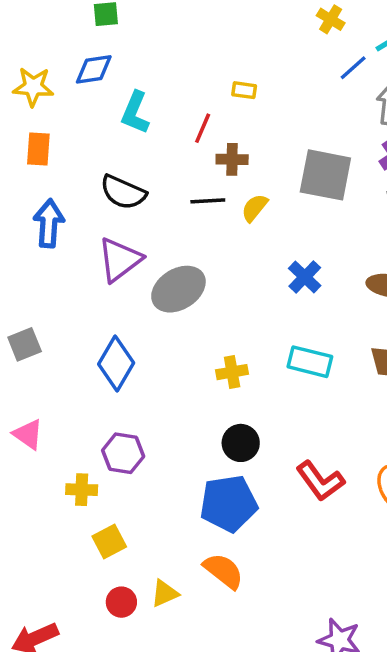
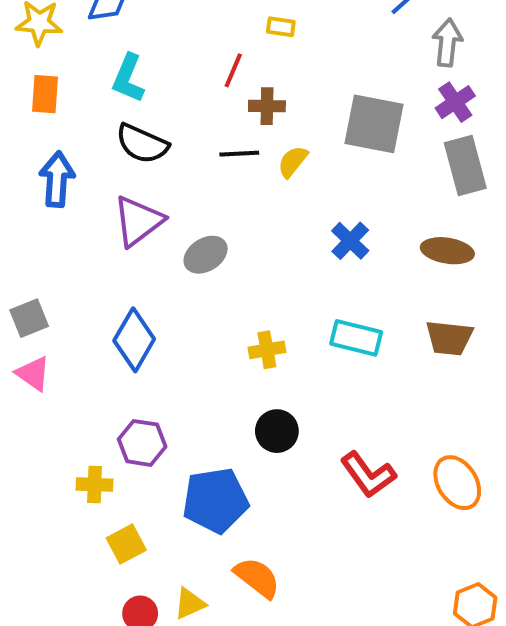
cyan L-shape: (135, 113) -> (128, 78), moved
gray ellipse: (178, 289) -> (206, 255), size x0.7
pink triangle: (28, 434) -> (33, 374), moved
blue pentagon: (229, 503) -> (215, 500), moved

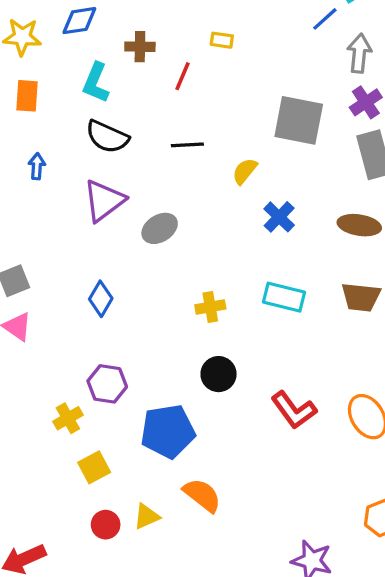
brown cross: (267, 106) -> (140, 47), moved
yellow semicircle: (293, 162) -> (245, 171), moved
blue arrow: (57, 179) -> (37, 166), size x0.6
blue diamond: (134, 340) -> (101, 299), size x0.7
yellow cross: (95, 485) -> (68, 418), turned -32

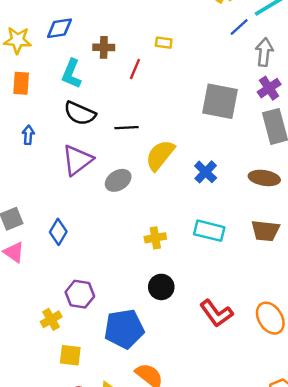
black line: (187, 145) -> (127, 128), moved
yellow semicircle: (245, 171) -> (160, 155), moved, size x1.6
blue diamond: (101, 299) -> (58, 232), moved
yellow square: (94, 467) -> (70, 355), turned 35

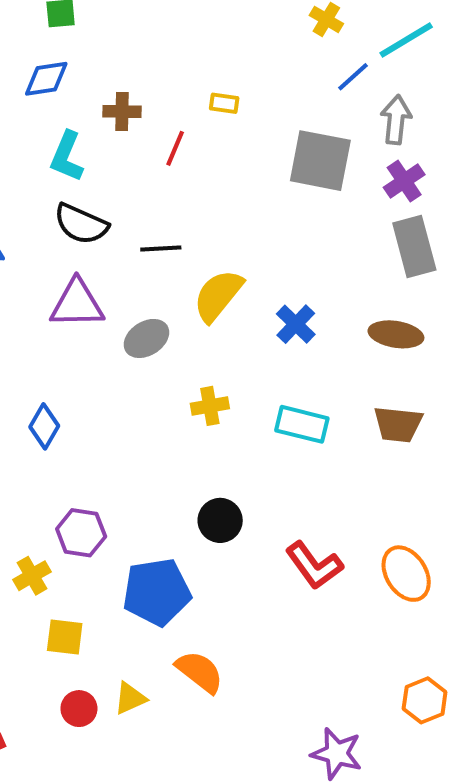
gray square: (220, 101) -> (320, 161), moved
purple triangle: (77, 160) -> (77, 304), turned 36
yellow cross: (155, 238) -> (210, 406), moved

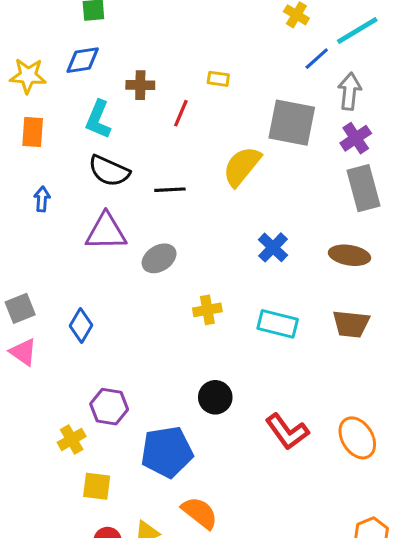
yellow semicircle: (218, 296) -> (242, 166), moved

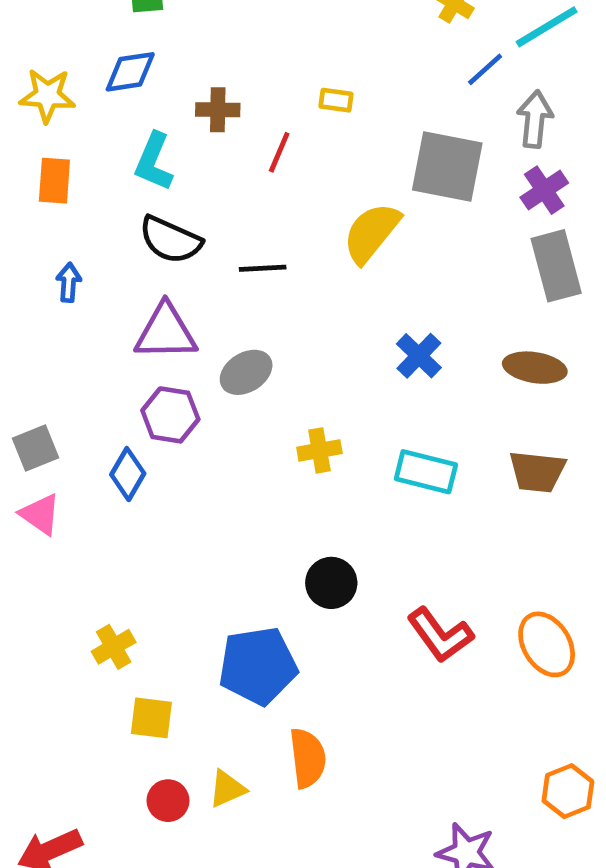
purple hexagon: (109, 407) -> (170, 415), moved
orange semicircle: (200, 513) -> (308, 758), turned 45

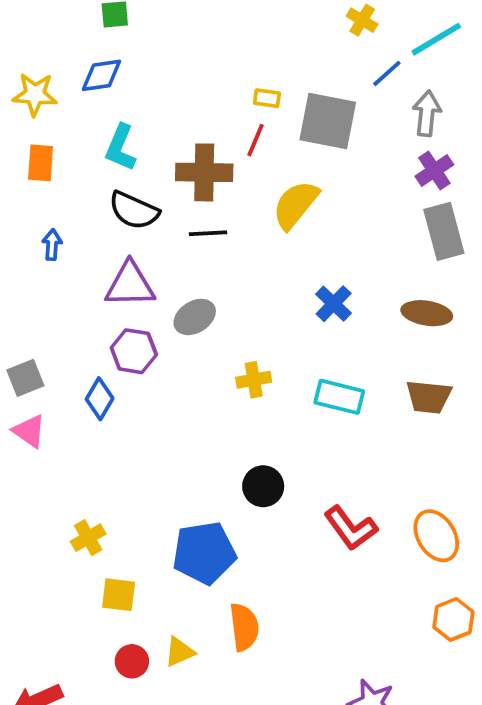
brown cross: (218, 110) -> (204, 172), moved, size x1.6
red line: (279, 152) -> (256, 140), moved
gray square: (447, 166) -> (328, 121), moved
orange hexagon: (568, 791) -> (453, 619), moved

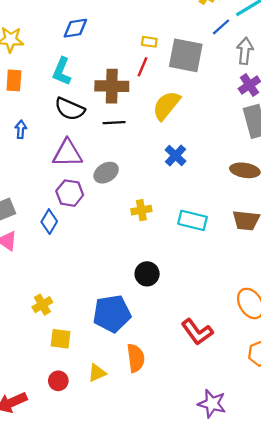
blue diamond: (101, 75) -> (75, 28), moved
blue cross: (334, 304) -> (175, 156), moved
red L-shape: (351, 528) -> (197, 332), moved
red circle: (132, 661) -> (58, 381), moved

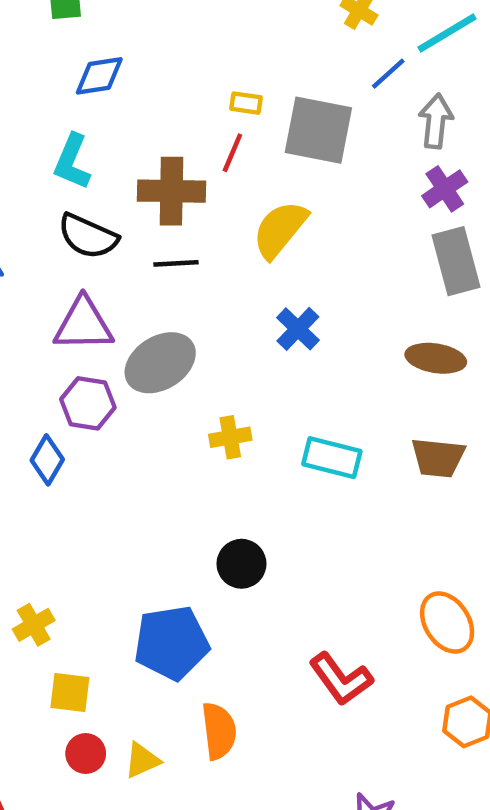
gray ellipse: (106, 173) -> (160, 363), size x1.4
red circle: (58, 381) -> (86, 754), moved

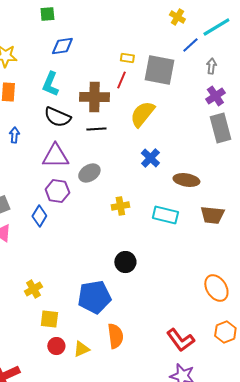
gray arrow: (436, 121) -> (211, 66), size x0.7
brown ellipse: (436, 358) -> (186, 180), moved
gray ellipse: (160, 363) -> (89, 173), size x0.7
red L-shape: (341, 679) -> (180, 340), moved

